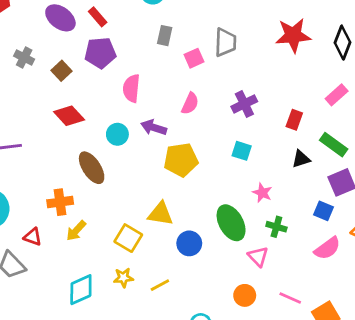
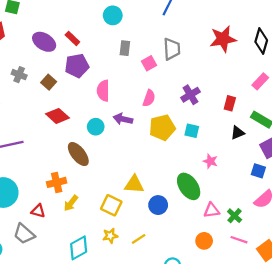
yellow pentagon: (181, 160) -> (162, 128), moved
green cross: (276, 227) -> (235, 216), moved, turned 32
pink triangle: (258, 257) -> (212, 210), turned -49

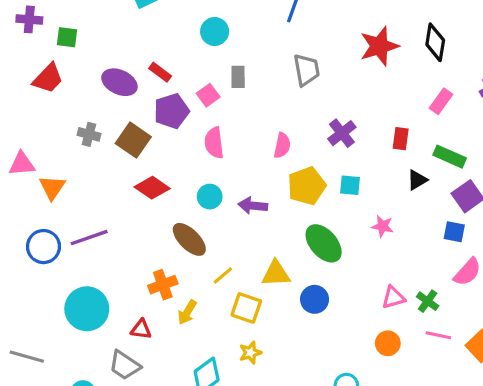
pink square: (149, 63) -> (208, 95), moved
brown square: (49, 82) -> (133, 140), size x1.5
purple arrow: (123, 119) -> (253, 206), moved
green ellipse: (189, 186) -> (324, 243), moved
yellow line: (139, 239) -> (223, 275), moved

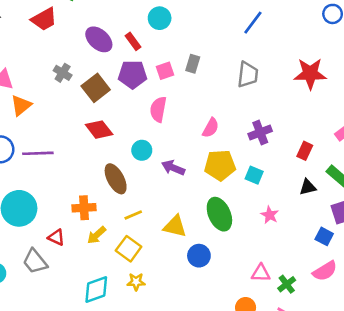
cyan circle: (215, 31) -> (160, 18), moved
yellow square: (246, 308) -> (129, 249), moved

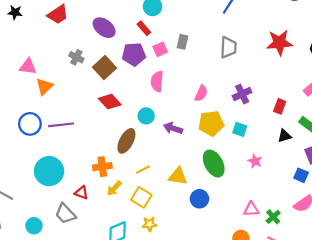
red rectangle: (133, 41) -> (144, 28), moved
brown ellipse: (116, 179) -> (126, 141), turned 60

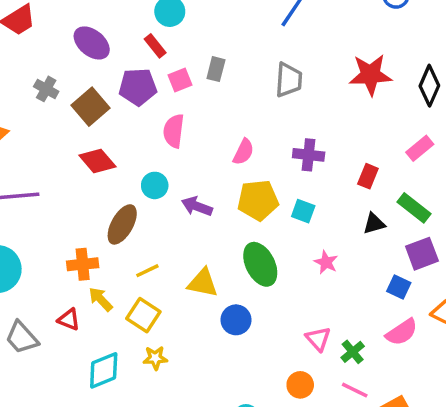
purple cross: (242, 94) -> (309, 155), turned 30
yellow arrow: (114, 188) -> (101, 299), turned 91
red triangle: (81, 193) -> (69, 319), moved
pink triangle: (251, 209) -> (318, 339), turned 49

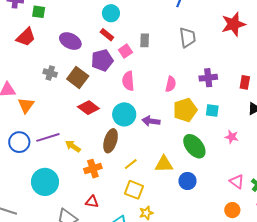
cyan circle: (155, 185) -> (124, 114), size x1.5
yellow arrow: (101, 299) -> (73, 146), moved

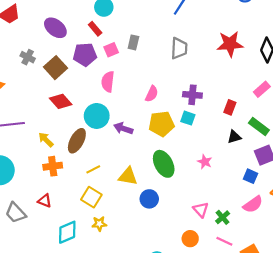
cyan square: (212, 110) -> (188, 118), moved
yellow arrow: (73, 146) -> (46, 140), moved

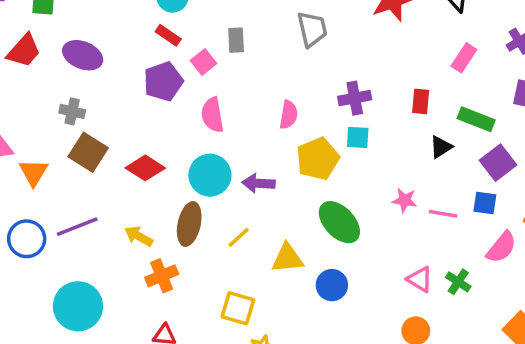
purple ellipse: (55, 28) -> (83, 55), moved
brown square: (56, 68) -> (88, 152), moved
yellow line: (93, 169) -> (239, 237), moved
pink line: (224, 241) -> (443, 214), moved

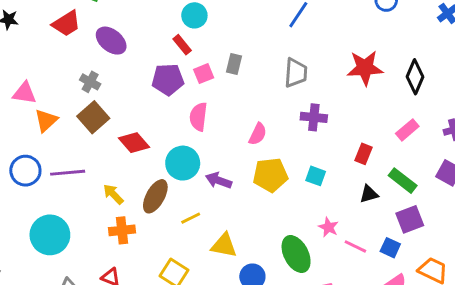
purple cross: (355, 98) -> (314, 117), moved
cyan square: (358, 137) -> (316, 176), moved
green ellipse: (339, 222) -> (296, 254), moved

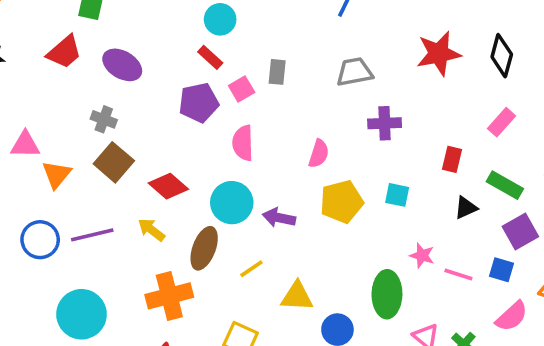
gray trapezoid: (296, 73) -> (355, 72), turned -96
yellow arrow: (113, 194) -> (151, 230), moved
orange cross: (122, 230) -> (169, 296), size x1.4
green ellipse: (296, 254) -> (387, 294), turned 36

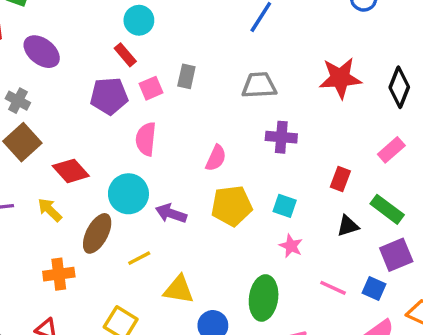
pink star: (422, 256) -> (291, 246), moved
orange cross: (169, 296) -> (59, 274), size x0.7

